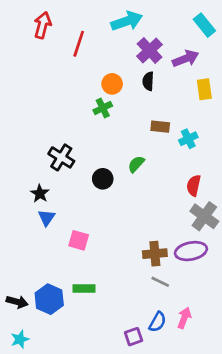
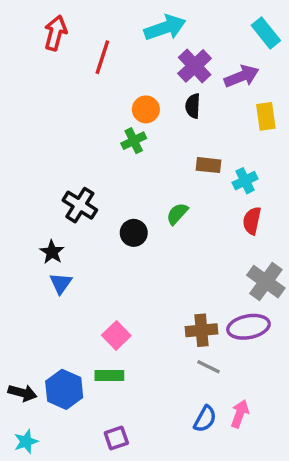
red semicircle: (194, 186) -> (252, 221), moved
pink square: (79, 240) -> (116, 335), moved, turned 30
purple square: (133, 337) -> (116, 438), moved

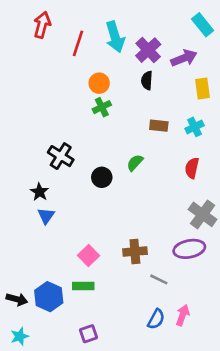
cyan arrow: (165, 28) -> (115, 37), moved, turned 92
orange circle: (146, 109) -> (99, 83), moved
cyan cross: (245, 181) -> (195, 127), moved
brown cross: (202, 330) -> (135, 252), moved

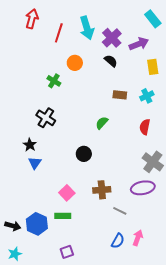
black semicircle: (147, 81) -> (111, 61), turned 128
green cross: (102, 107) -> (54, 81), moved, turned -32
black circle: (102, 177) -> (84, 154), moved

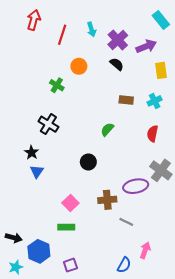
cyan arrow: (87, 28) -> (91, 29), size x0.6
purple ellipse: (143, 188) -> (136, 186), moved
blue hexagon: (37, 224) -> (39, 251), moved
blue semicircle: (118, 241) -> (124, 265), moved

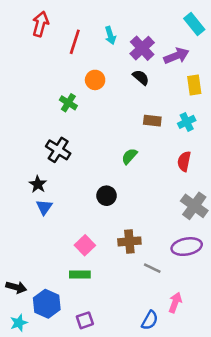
purple ellipse: (136, 186) -> (187, 247), moved

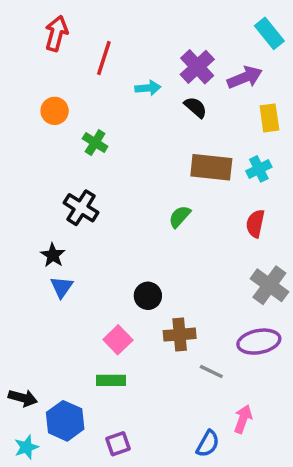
cyan arrow: (110, 35) -> (148, 88), moved, turned -78
orange circle: (95, 80) -> (55, 111), moved
brown rectangle: (152, 121) -> (211, 167), size x1.6
black circle: (107, 196) -> (148, 296), moved

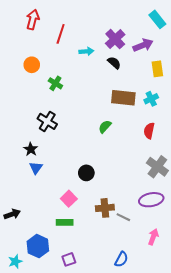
brown cross: (180, 335) -> (105, 208), moved
black arrow: (23, 398) -> (12, 214), moved, turned -35
pink arrow: (243, 419) -> (153, 237), moved

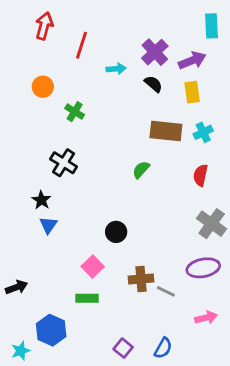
cyan rectangle: (157, 19) -> (212, 26), turned 36
yellow rectangle: (157, 69) -> (192, 92), moved
pink arrow: (153, 237) -> (206, 318), turned 56
purple square: (69, 259) -> (123, 348), moved, turned -32

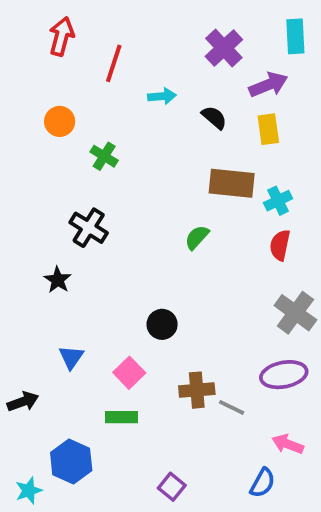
purple cross: (155, 52) -> (224, 48), moved
cyan cross: (203, 132) -> (278, 201), moved
blue triangle: (48, 225) -> (71, 357), moved
pink arrow: (206, 318) -> (288, 444), turned -145
blue semicircle: (163, 348) -> (263, 483), moved

